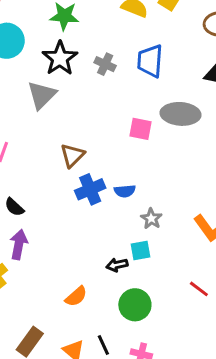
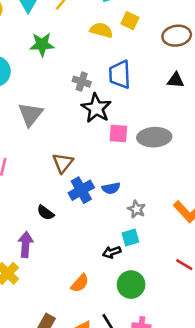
black star: (60, 58) -> (96, 108), moved
gray ellipse: (181, 114) -> (154, 137), moved
black semicircle: (14, 207) -> (45, 213), moved

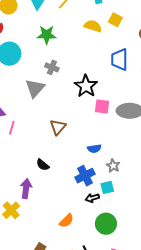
blue trapezoid: (120, 74) -> (119, 60), moved
gray cross: (82, 82) -> (52, 67), moved
blue cross: (81, 190) -> (85, 176), moved

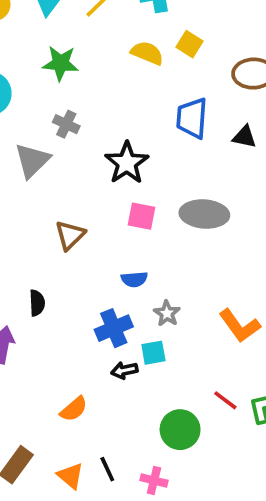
pink square: (102, 107) -> (141, 216), moved
black semicircle: (43, 165) -> (37, 303), turned -136
green circle: (106, 224) -> (180, 430), moved

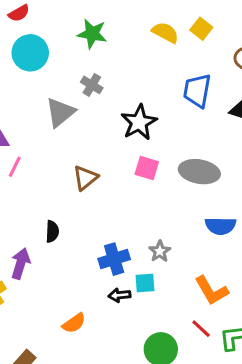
blue semicircle: (134, 279) -> (221, 226), moved, size x1.4
orange L-shape: (240, 326) -> (211, 291), moved

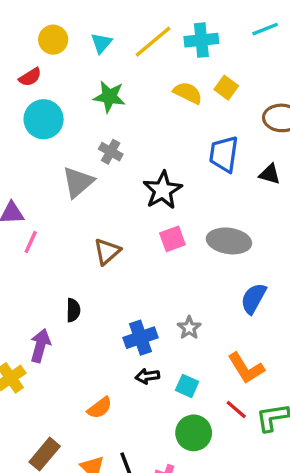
pink square: (147, 168) -> (172, 239), turned -35
blue semicircle: (221, 226) -> (254, 298), turned 120
cyan square: (145, 283) -> (187, 386), moved, turned 30

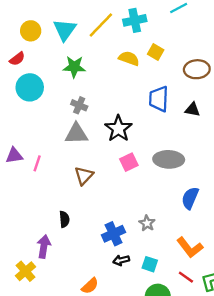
cyan triangle: (101, 43) -> (65, 30), size x1.5
gray triangle: (78, 182) -> (76, 134), moved, turned 45
pink line: (31, 242) -> (37, 163), moved

